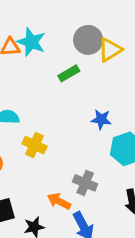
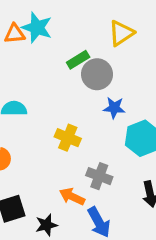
gray circle: (88, 40) -> (97, 74), moved
yellow cross: (35, 145) -> (68, 138), moved

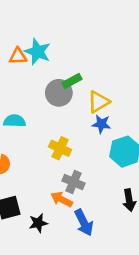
yellow triangle: (121, 33) -> (98, 102), moved
gray circle: (97, 74) -> (59, 93), moved
gray cross: (99, 176) -> (74, 182), moved

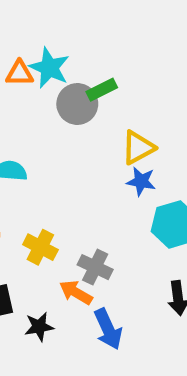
green rectangle: (72, 81) -> (102, 90), moved
gray circle: (59, 93) -> (77, 104), moved
yellow cross: (60, 148) -> (40, 247), moved

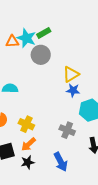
green rectangle: (102, 90) -> (44, 33), moved
gray cross: (95, 267) -> (67, 130), moved
orange arrow: (76, 292) -> (28, 144), moved, turned -70

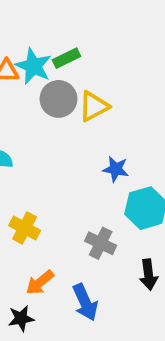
yellow triangle: (71, 74) -> (94, 106), moved
orange arrow: (28, 144) -> (40, 282), moved
black star: (28, 162) -> (21, 318), moved

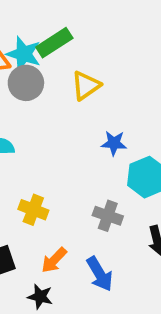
green rectangle: (66, 58) -> (54, 43), size x1.4
gray circle: (58, 99) -> (26, 83), moved
black star: (21, 318) -> (40, 297), turned 30

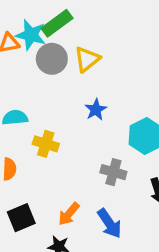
gray circle: (26, 83) -> (52, 59), moved
blue star: (114, 143) -> (96, 110), moved, turned -30
yellow cross: (33, 210) -> (46, 144), moved

